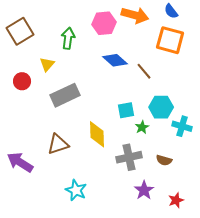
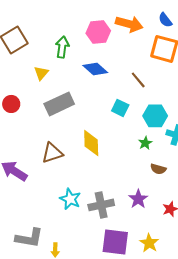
blue diamond: (115, 60) -> (95, 69), moved
red circle: (22, 81) -> (11, 104), moved
cyan square: (126, 110) -> (120, 108), moved, turned 36
green star: (142, 127) -> (145, 143), moved
gray cross: (129, 157) -> (101, 205), moved

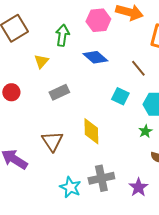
gray rectangle: (59, 104) -> (59, 92), size x0.7
brown triangle: (52, 153) -> (52, 141), turned -45
gray cross: (101, 205) -> (101, 178), moved

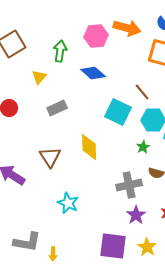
brown line: (138, 68) -> (142, 92), moved
cyan square: (120, 96) -> (118, 112), size x1.5
gray cross: (101, 178) -> (129, 185), moved
purple star: (138, 187) -> (136, 215), moved

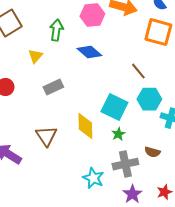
cyan square: (118, 112) -> (114, 107), moved
green star: (143, 147) -> (118, 134), moved
cyan star: (68, 203) -> (93, 178), moved

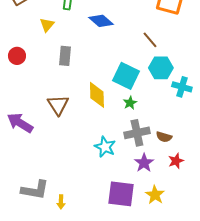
gray rectangle: (53, 87) -> (65, 56), turned -60
brown semicircle: (152, 152) -> (164, 137), moved

